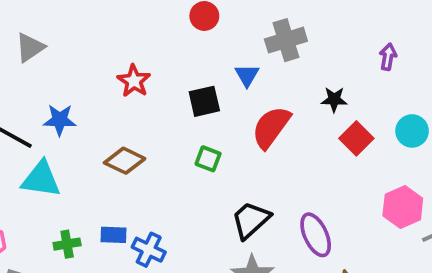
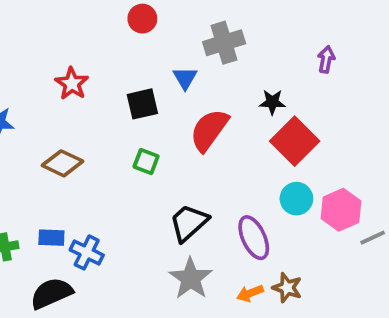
cyan circle: (412, 131) -> (296, 199), moved
red square: (356, 138) -> (295, 141), size x1.4

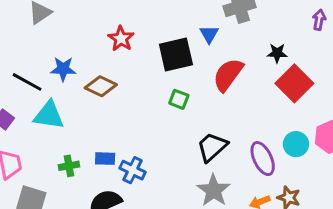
black square: (142, 104) -> (176, 54), size x1.4
brown diamond: (63, 163) -> (101, 86), moved
cyan circle: (296, 199) -> (296, 144), moved

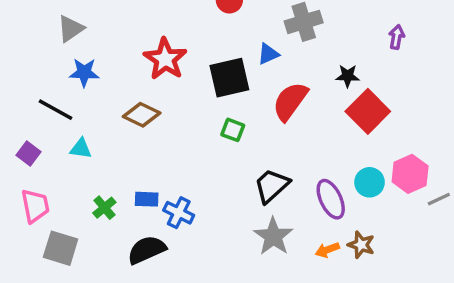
blue triangle: (209, 34) -> (268, 54), turned 36
red star: (121, 39) -> (165, 59), size x1.4
blue star: (63, 69) -> (84, 73), moved
cyan triangle: (49, 115) -> (81, 149), size x0.6
green cross: (69, 166) -> (104, 208), turned -30

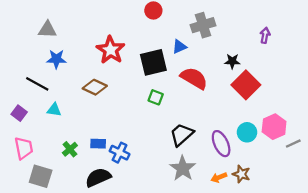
gray triangle: (71, 29) -> (47, 30), turned 36
red semicircle: (290, 101) -> (194, 78), turned 84

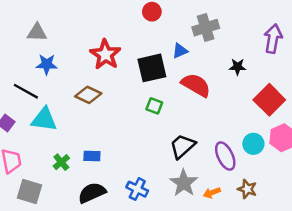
purple arrow: (265, 35) -> (273, 39), size x1.6
red square: (246, 85) -> (269, 100), moved
cyan triangle: (54, 110) -> (44, 119), size x1.6
blue cross: (120, 153) -> (137, 189), moved
orange arrow: (219, 177) -> (212, 193), moved

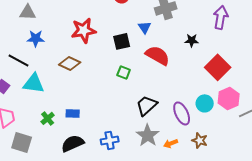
blue triangle: (180, 51) -> (145, 27), turned -40
red star: (105, 54) -> (84, 30), turned 30
black square: (152, 68) -> (122, 41), size x0.7
blue cross: (137, 189) -> (110, 140), turned -36

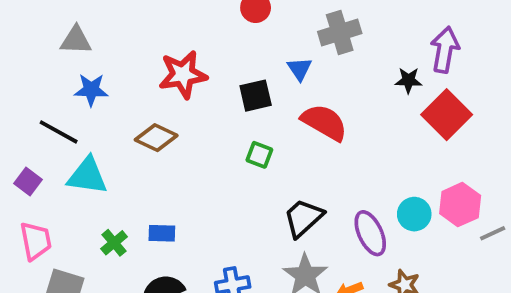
black star: (192, 40) -> (408, 80), moved
red square: (218, 67) -> (447, 115), moved

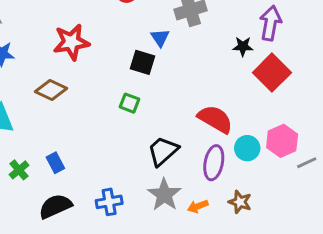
black square: (256, 96) -> (143, 62), moved, turned 30
red semicircle: (324, 122) -> (215, 119), moved
blue rectangle: (162, 233) -> (55, 163), turned 60
purple ellipse: (370, 233) -> (214, 163), turned 36

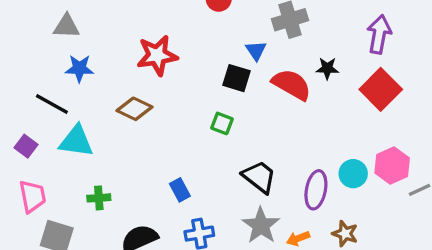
black star: (243, 46) -> (327, 68), moved
red semicircle: (215, 119) -> (292, 85), moved
black trapezoid: (163, 151) -> (259, 177), turned 80
blue rectangle: (55, 163) -> (180, 190), moved
green cross: (19, 170) -> (99, 198), turned 36

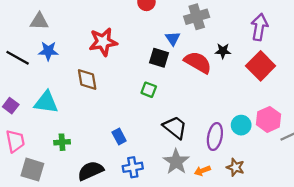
black line: (52, 104) -> (18, 58), moved
brown diamond: (134, 109) -> (87, 79), turned 55

